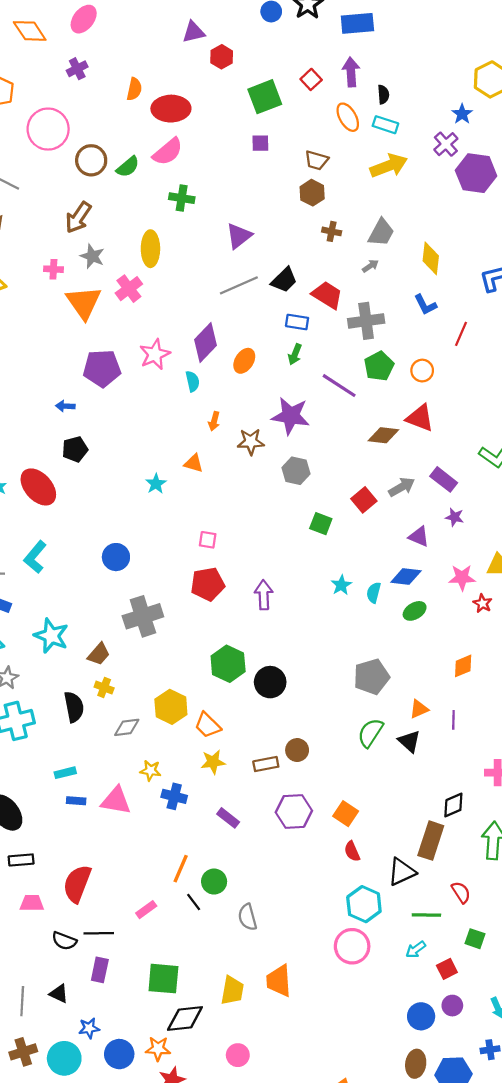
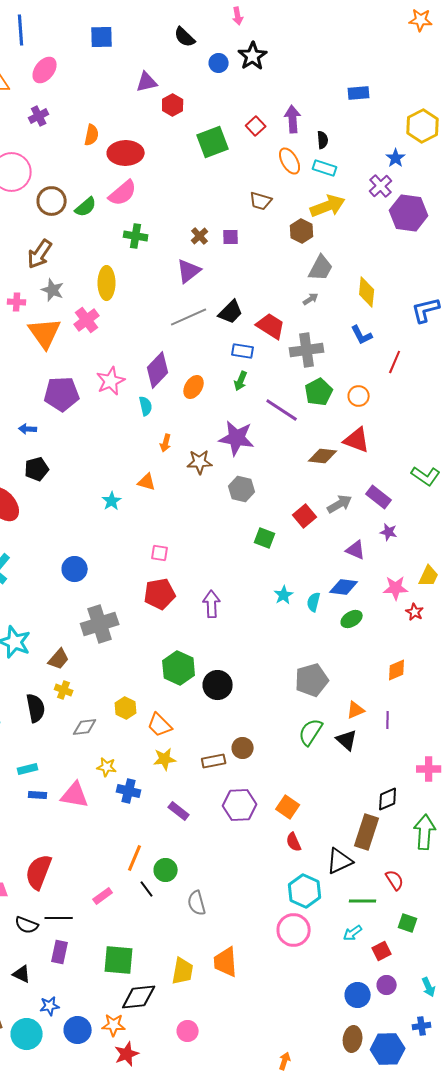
blue rectangle: (357, 23) -> (359, 93), moved, size x0.7
purple square: (260, 143) -> (231, 237), moved
brown hexagon: (312, 193) -> (302, 231), moved
brown cross: (332, 231) -> (200, 236), moved, turned 36
yellow hexagon: (171, 707) -> (126, 708), size x0.7

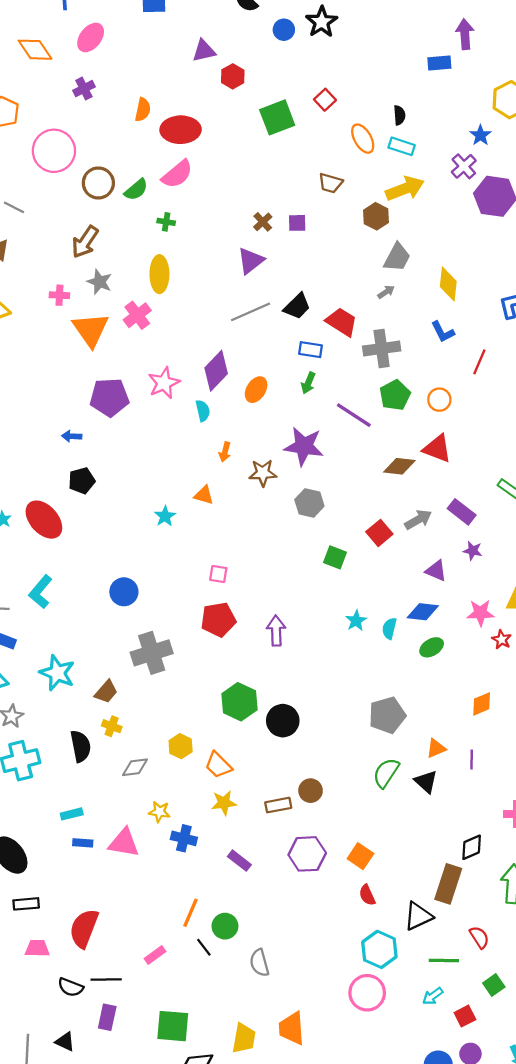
purple arrow: (293, 119) -> (465, 34), moved
green cross: (136, 236) -> (166, 222), moved, size x0.7
green square: (408, 923) -> (494, 985), turned 36

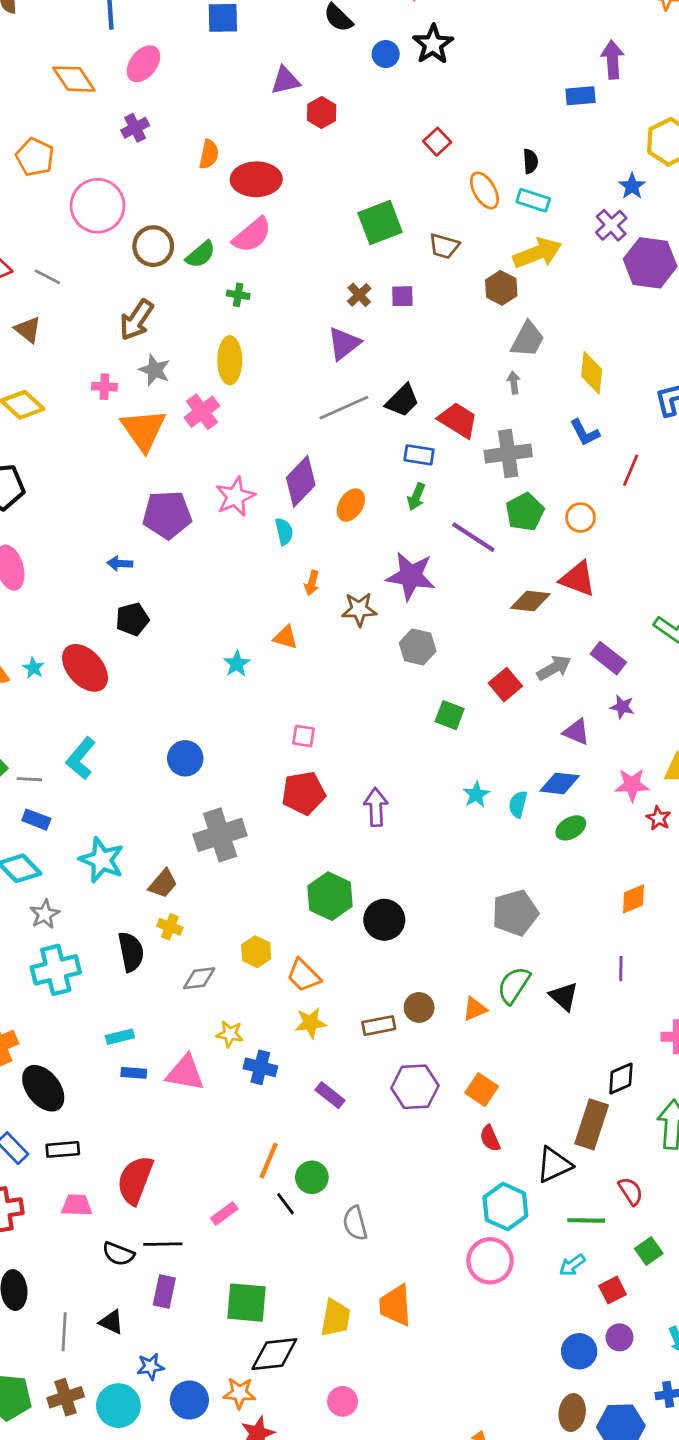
green square: (277, 117) -> (380, 222), moved
gray arrow: (386, 292) -> (514, 383), turned -63
orange triangle: (436, 748) -> (475, 1009), moved

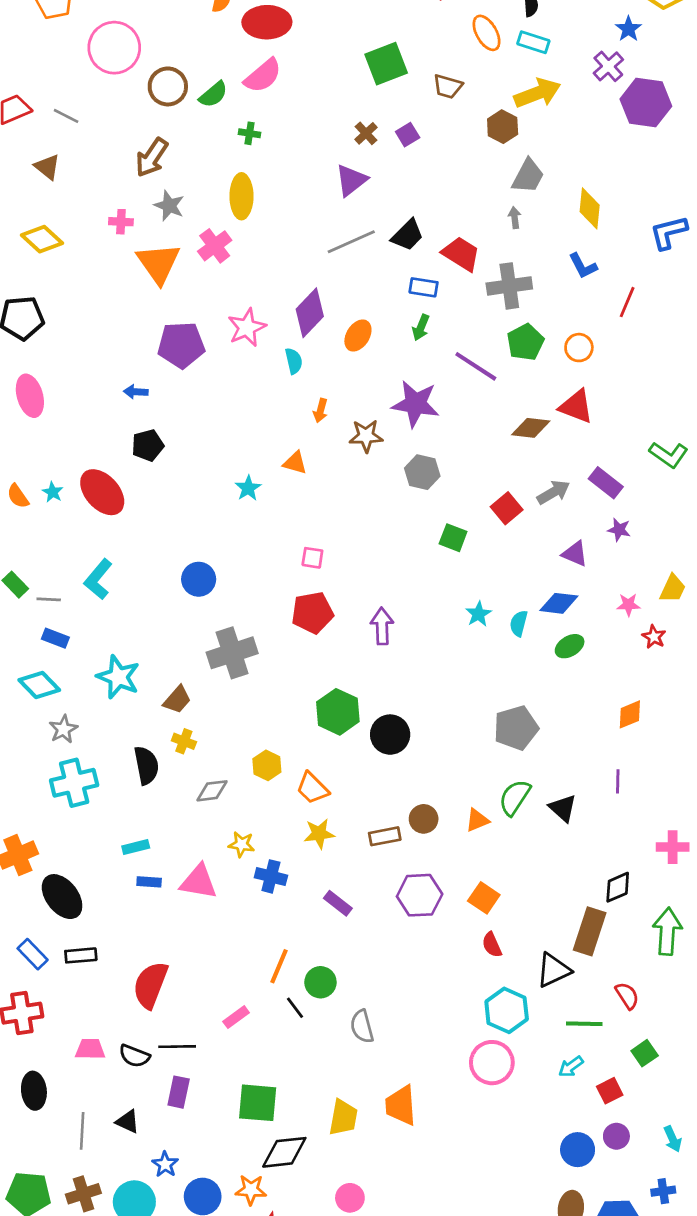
purple square: (402, 296) -> (408, 135), turned -30
pink star: (632, 785) -> (628, 605), size x0.7
pink trapezoid: (77, 1205) -> (90, 1049), moved
blue star: (150, 1367) -> (165, 1164), turned -30

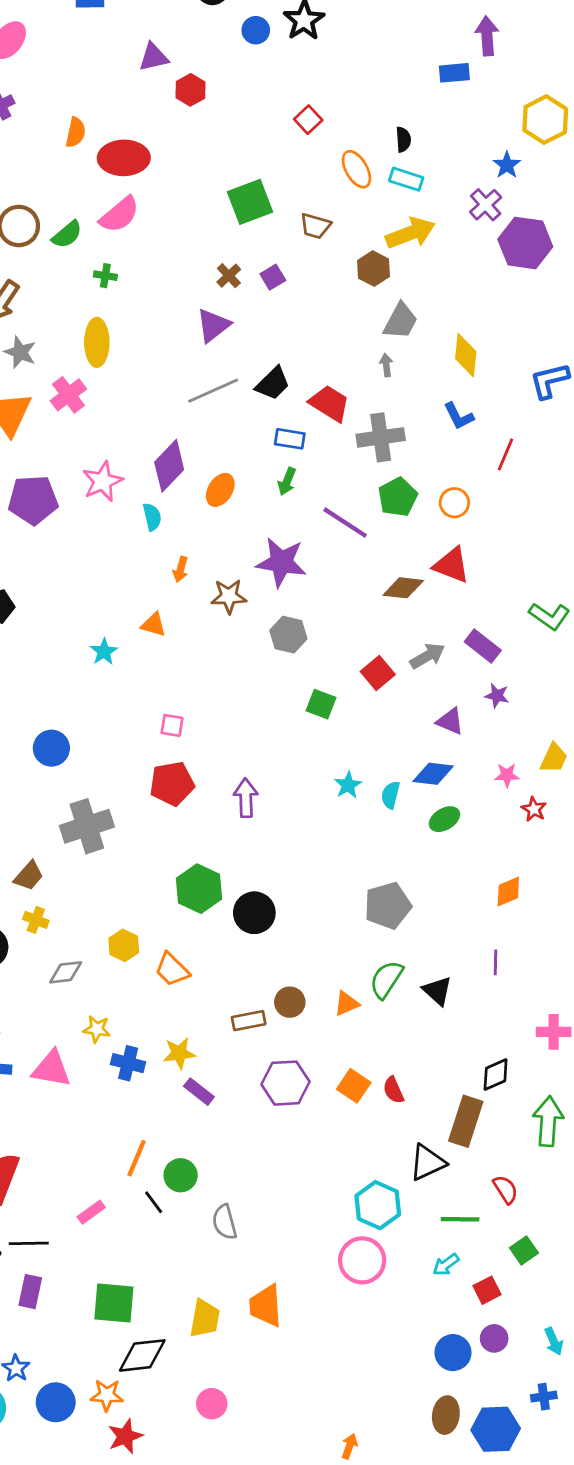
yellow star: (319, 834) -> (179, 1053), moved
red semicircle: (492, 945) -> (393, 1090), moved

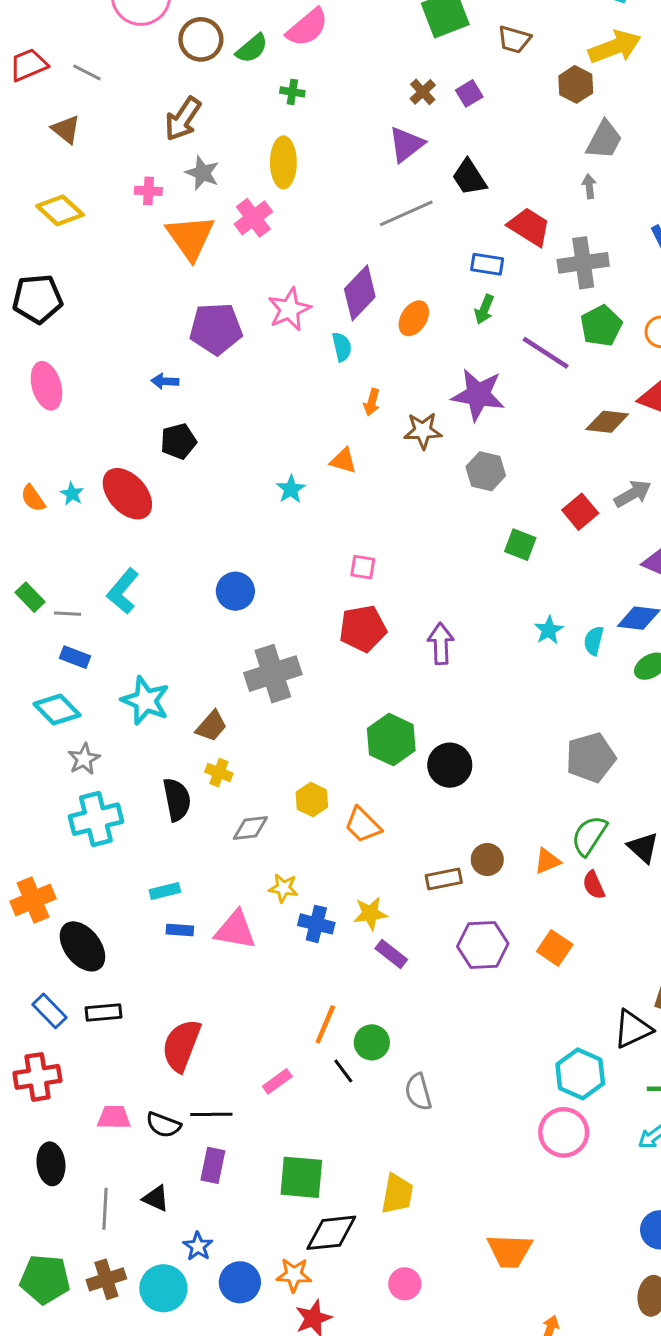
black trapezoid: (273, 383) -> (469, 177), moved, turned 102
red semicircle: (393, 1090) -> (594, 885), moved
orange trapezoid: (266, 1306) -> (510, 1251), moved, turned -84

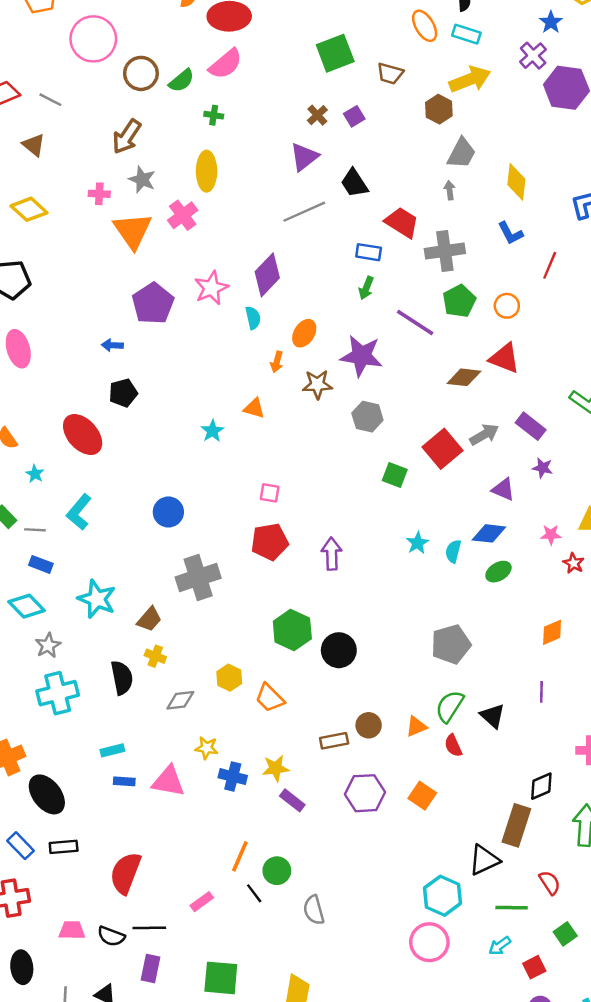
orange ellipse: (414, 318) -> (304, 333), moved
purple pentagon: (216, 329) -> (153, 303), turned -30
cyan star: (72, 494) -> (35, 474), moved
red square: (580, 512) -> (442, 449), size x1.4

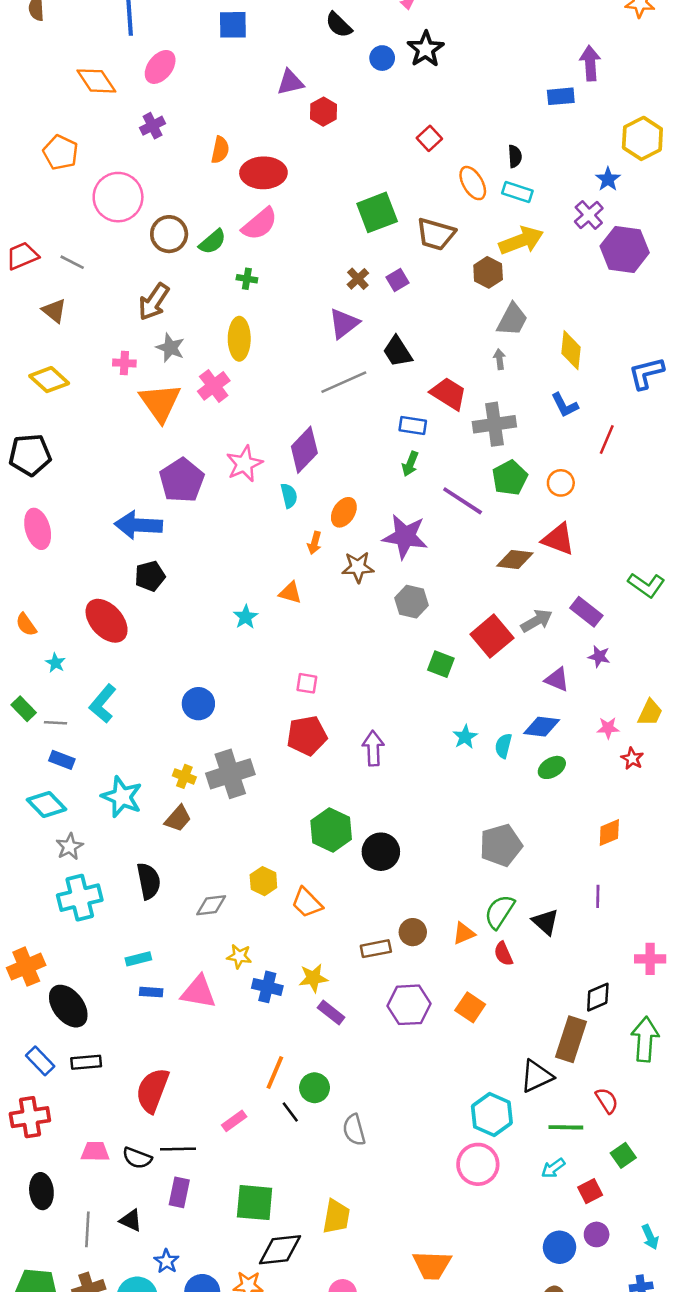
brown trapezoid: (390, 73) -> (436, 234), size x1.4
blue arrow: (112, 345) -> (138, 525), size x2.0
yellow cross: (155, 656) -> (184, 776), moved

